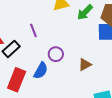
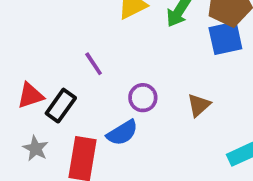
blue semicircle: (41, 71) -> (122, 133), turned 42

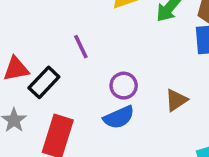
blue semicircle: (122, 133) -> (119, 117), moved

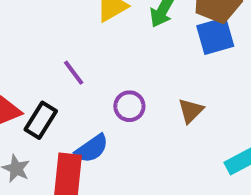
blue semicircle: (119, 117) -> (92, 149), moved

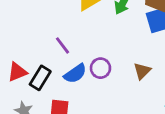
blue semicircle: (92, 149) -> (75, 74), moved

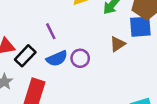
brown triangle: (142, 71) -> (118, 44), moved

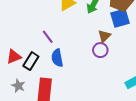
blue semicircle: (57, 58) -> (57, 58), turned 114
purple circle: (80, 58) -> (100, 50), moved

